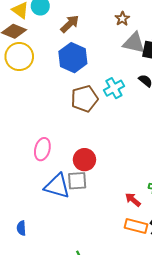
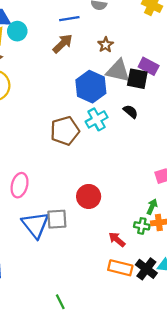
brown arrow: (70, 24) -> (63, 44), moved
blue hexagon: (73, 58) -> (91, 87), moved
red circle: (84, 160) -> (89, 196), moved
blue triangle: (57, 186) -> (35, 225), turned 36

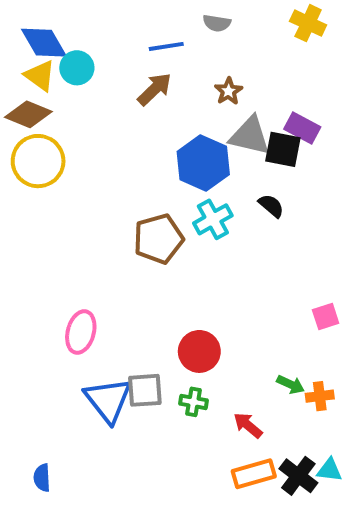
green arrow: (152, 207) -> (291, 384), moved, turned 91
green cross: (142, 226) -> (193, 402), moved
orange rectangle: (120, 268) -> (254, 474), turned -30

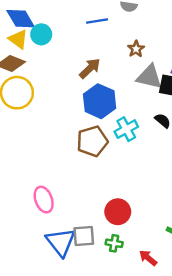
brown arrow: (155, 89) -> (90, 68), moved
blue hexagon: (203, 163) -> (100, 101), moved
pink ellipse: (81, 332) -> (44, 200), turned -35

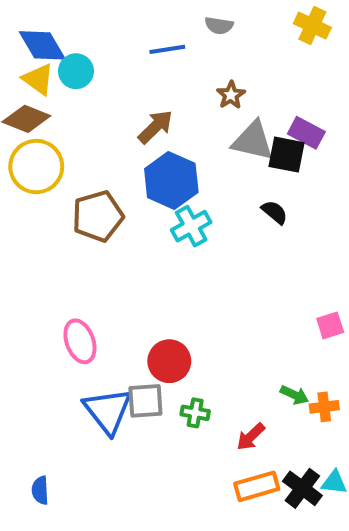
cyan cross: (126, 129) -> (191, 226), moved
brown pentagon: (92, 141) -> (98, 216), moved
red circle: (118, 212) -> (169, 361), moved
red arrow: (148, 258) -> (251, 437), turned -84

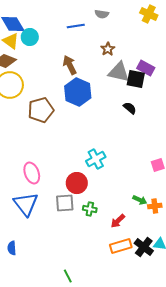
brown arrow: (155, 127) -> (70, 65), turned -72
cyan cross: (191, 226) -> (96, 159), moved
blue triangle: (108, 411) -> (26, 204), moved

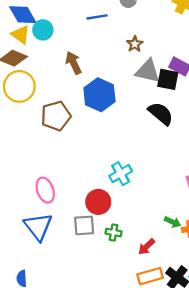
brown arrow: (70, 65) -> (74, 63), moved
black semicircle: (130, 108) -> (161, 114), size x1.6

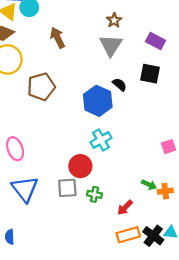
gray triangle: (148, 71) -> (111, 45), moved, turned 50
black square: (168, 79) -> (150, 74), moved
blue hexagon: (99, 95) -> (98, 101), moved
black semicircle: (161, 114) -> (120, 84), moved, size x0.6
pink ellipse: (45, 190) -> (15, 149), moved

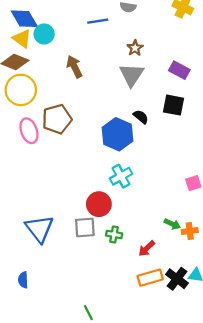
pink ellipse: (15, 149) -> (29, 131), moved

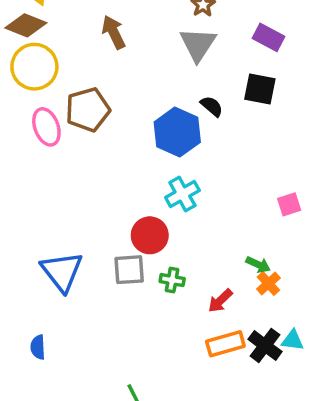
orange cross: (190, 231) -> (268, 283), moved, turned -35

